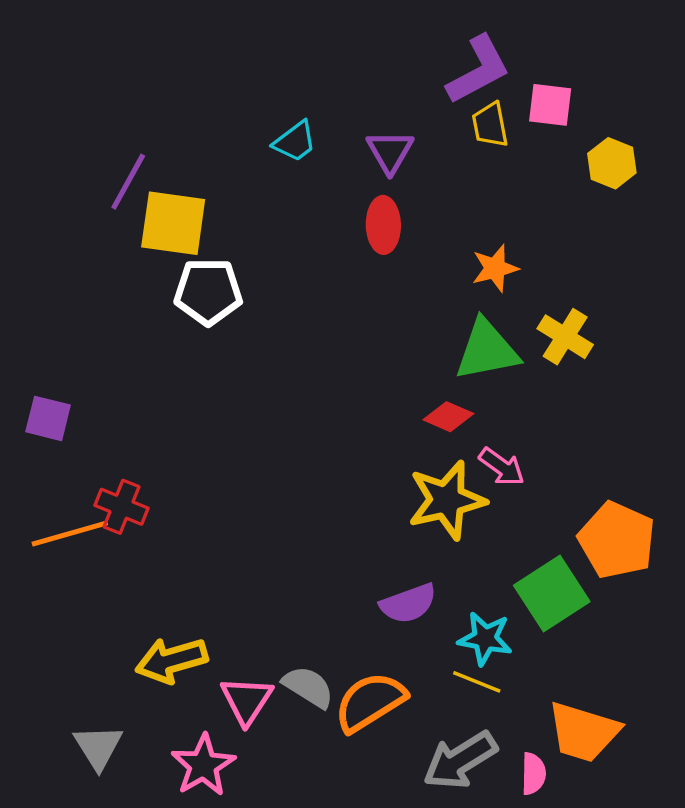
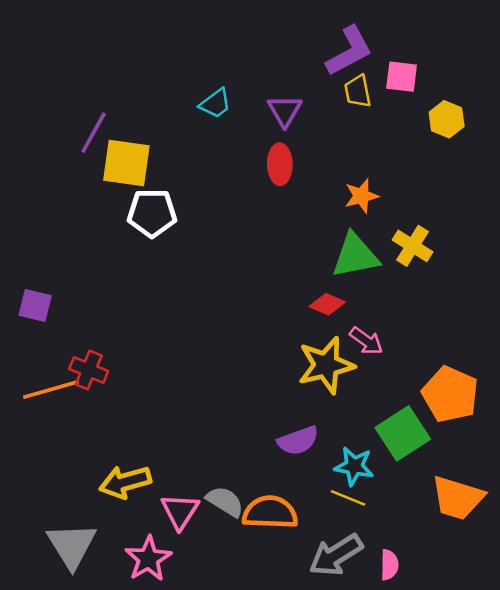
orange semicircle: (370, 702) -> (270, 512), turned 34
orange trapezoid: (583, 732) -> (458, 498), moved
gray triangle: (98, 747) -> (72, 545), size x1.4

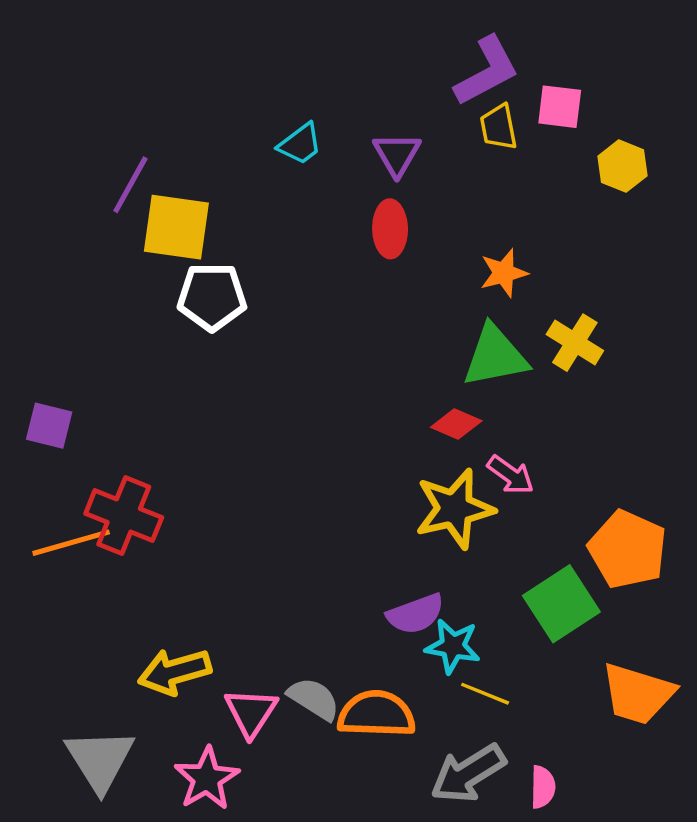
red cross: (89, 370) -> (124, 516), size x1.4
cyan star: (354, 466) -> (453, 646), moved

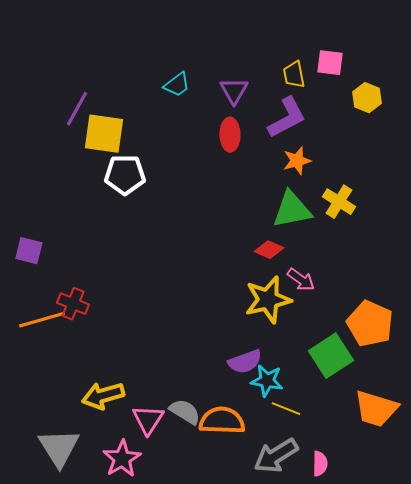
purple L-shape: (487, 71) -> (287, 118), moved
red cross: (124, 516) -> (73, 304), size x0.7

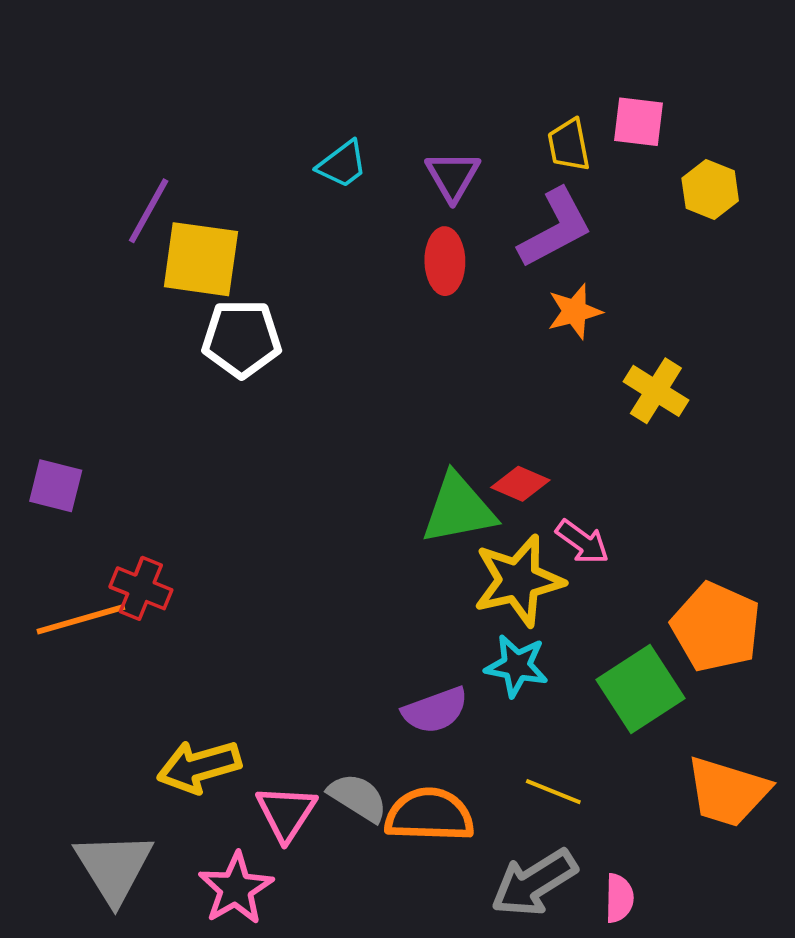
green triangle: (292, 210) -> (458, 509), moved
purple semicircle: (245, 362) -> (435, 710), moved
cyan star: (267, 381) -> (517, 666), moved

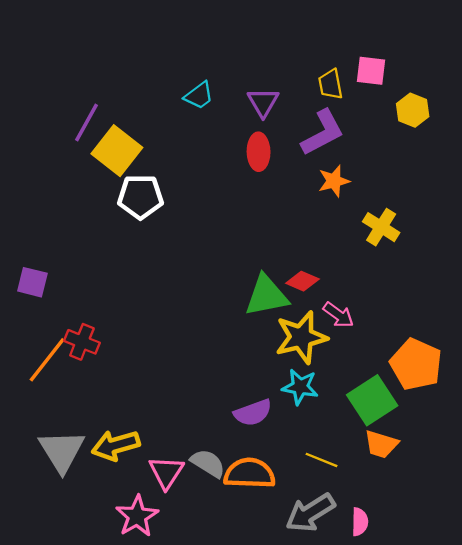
yellow square: (201, 259) -> (117, 151), turned 30
orange line: (81, 619) -> (47, 360), turned -36
orange trapezoid: (728, 792) -> (381, 444), moved, size x0.7
gray triangle: (114, 867) -> (62, 451), moved

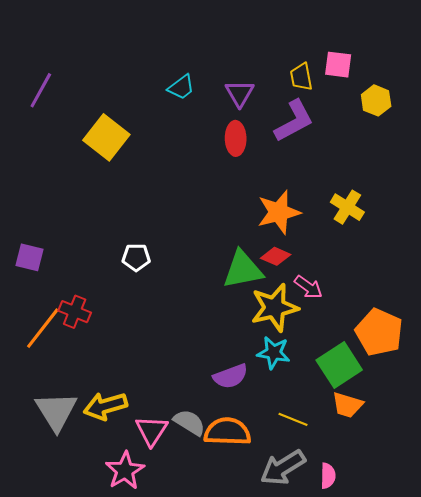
purple line: (86, 122) -> (41, 90), moved
orange star: (334, 181) -> (279, 212), moved, size x1.5
white pentagon: (140, 197) -> (136, 257), moved, size x0.7

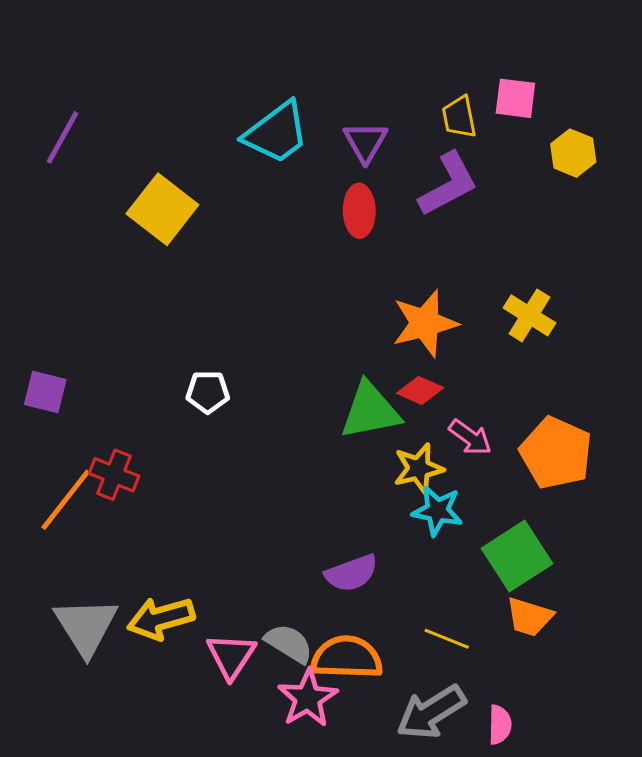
cyan trapezoid: (181, 87) -> (276, 133), size x1.6
yellow star: (275, 308) -> (419, 469), size x0.7
orange pentagon: (379, 332) -> (556, 453), moved
cyan star: (274, 353) -> (437, 511), moved
pink star: (125, 471) -> (308, 698), moved

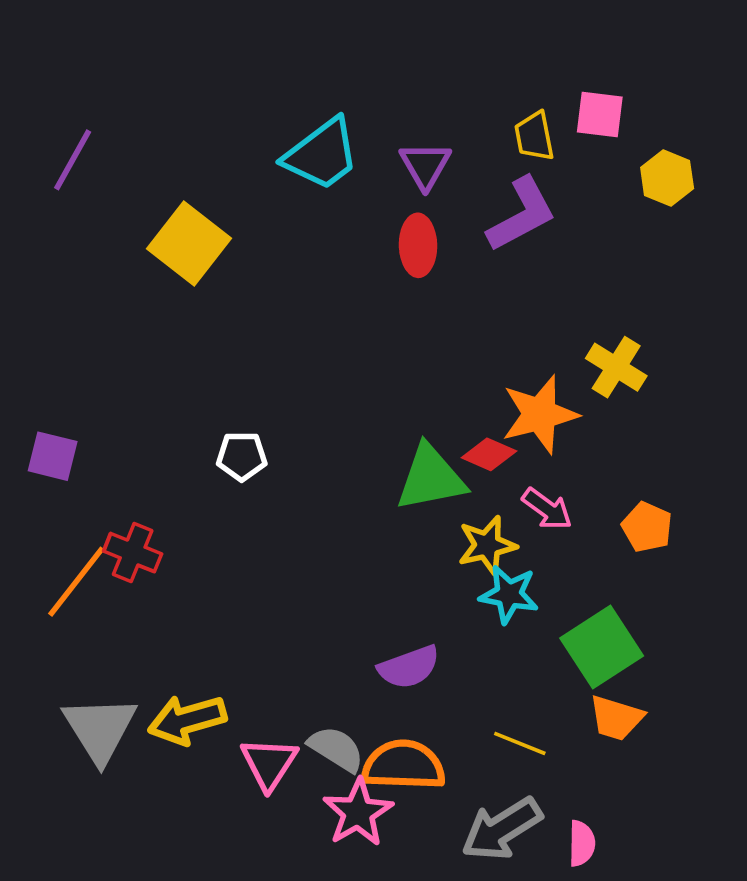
orange star: (425, 323) -> (540, 414), moved
orange pentagon: (556, 453) -> (647, 527), size x0.6

